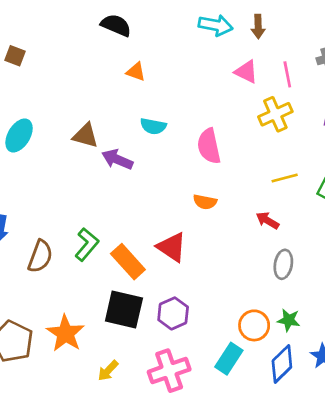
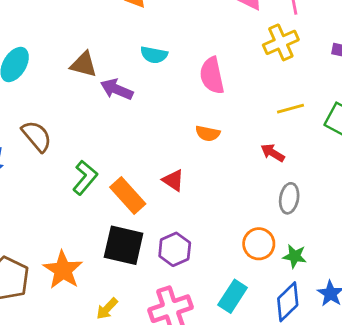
red triangle: (172, 247) -> (173, 180), size x0.7
brown semicircle: (40, 256) -> (37, 136), moved, turned -60
orange circle: (254, 325) -> (259, 244), moved

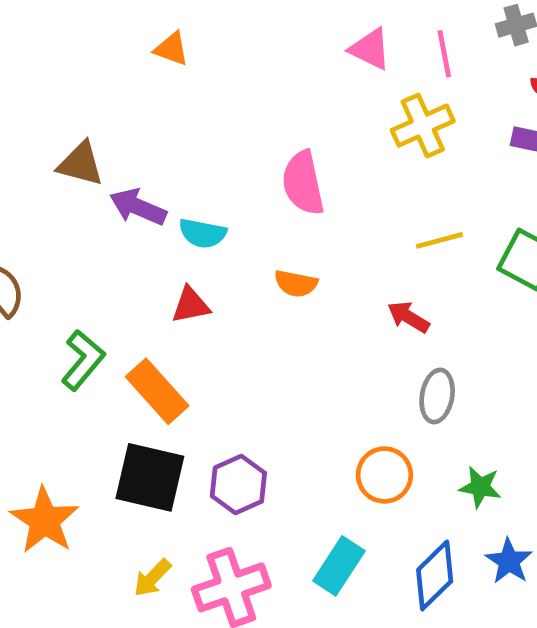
cyan semicircle: (154, 55) -> (203, 233), moved
red triangle: (173, 180) -> (191, 305), moved, turned -45
green star: (295, 256) -> (480, 487), moved
yellow arrow: (107, 309) -> (152, 578), moved

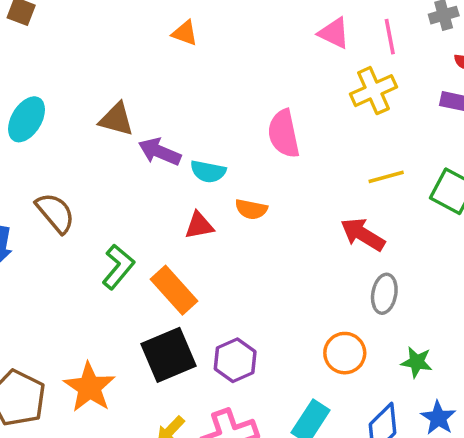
orange semicircle: (296, 284) -> (251, 209), moved
red arrow: (408, 317) -> (363, 234), size x1.4
black square: (150, 477) -> (169, 355), turned -36

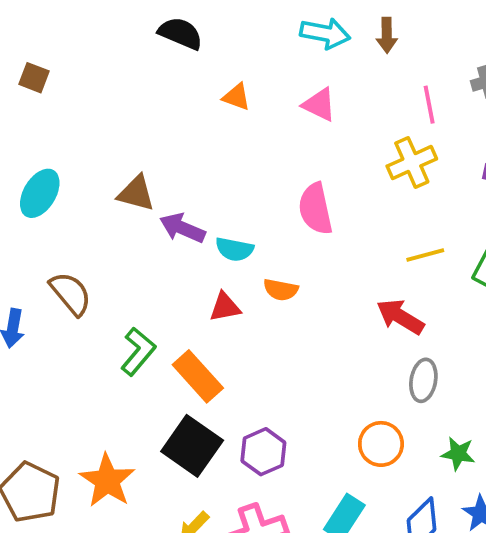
orange triangle: (185, 33) -> (236, 97), moved
pink triangle: (334, 33) -> (319, 105), moved
black square: (169, 355) -> (192, 446), turned -32

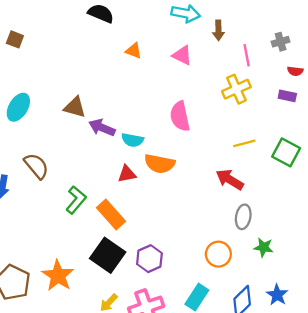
brown arrow: (387, 35) -> (218, 30), moved
orange semicircle: (281, 290) -> (160, 164), size x1.5
green star: (458, 454) -> (264, 247), moved

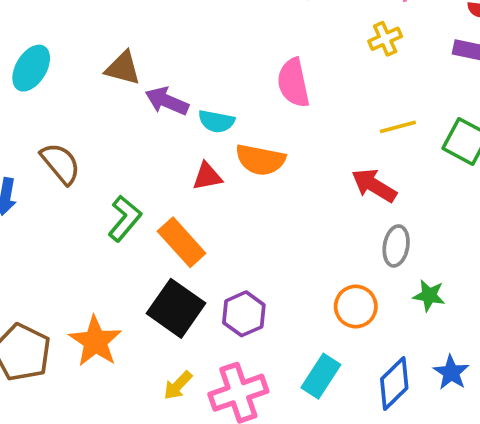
yellow cross: (236, 89) -> (385, 39), size x0.7

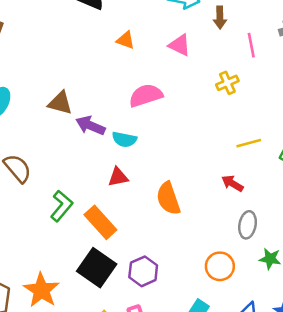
yellow cross: (385, 39) -> (227, 83), moved
pink semicircle: (293, 83) -> (146, 95), moved, turned 84
orange semicircle: (260, 160) -> (168, 198), moved, turned 60
red arrow: (374, 185) -> (232, 183), size x0.7

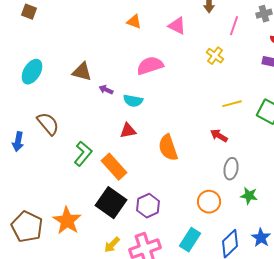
pink line: (251, 45) -> (234, 26), turned 30
yellow cross: (227, 83) -> (215, 56), turned -30
purple arrow: (90, 126) -> (106, 90), size x0.6

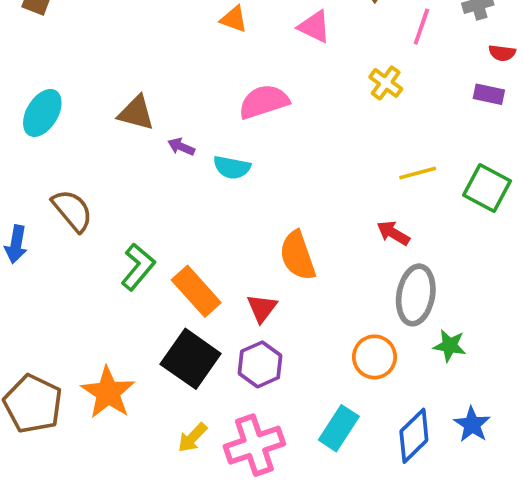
red triangle: (128, 131) -> (262, 308), moved, turned -42
gray ellipse: (231, 169) -> (416, 295), size x1.4

